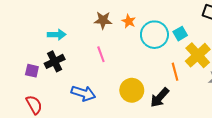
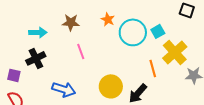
brown star: (103, 20) -> (71, 22), moved
purple square: (32, 71) -> (14, 75), moved

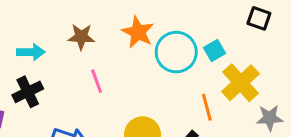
orange star: (108, 19) -> (138, 32), size x1.5

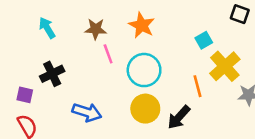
cyan arrow: (31, 52) -> (47, 28), moved, turned -120
cyan circle: (176, 52) -> (144, 70), moved
pink line: (97, 81) -> (108, 54), moved

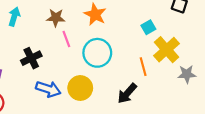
cyan arrow: (47, 28) -> (14, 17), turned 48
black cross: (52, 74) -> (31, 58), moved
yellow circle: (145, 109) -> (80, 88), moved

